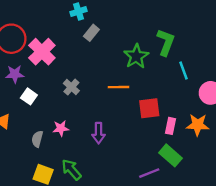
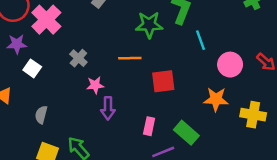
green star: (136, 56) -> (149, 25), turned 30
pink rectangle: (170, 126) -> (149, 126), moved
pink star: (61, 128) -> (95, 85), moved

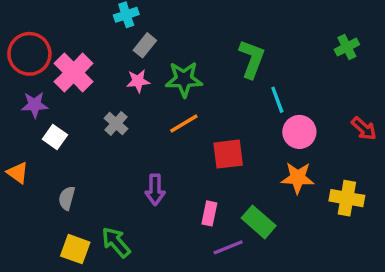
green star: (149, 25) -> (184, 79), moved
orange line: (130, 58) -> (184, 123), turned -30
pink circle: (230, 65) -> (299, 132), moved
pink star: (95, 85) -> (138, 81), moved

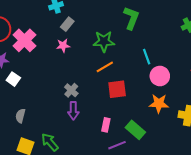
green L-shape: (252, 59) -> (131, 18), moved
green star: (184, 79) -> (104, 41), moved
gray cross: (116, 123) -> (71, 90), moved
orange line: (184, 123) -> (105, 67), moved

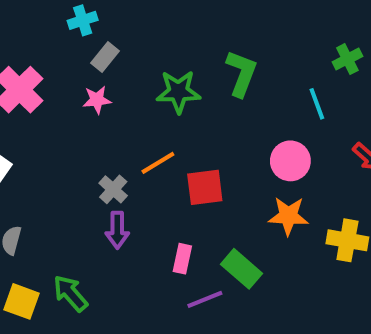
green L-shape: (131, 18) -> (241, 73), moved
cyan line: (147, 57) -> (317, 104), moved
orange line: (105, 67) -> (158, 163), moved

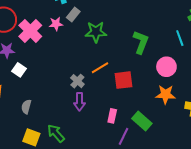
green L-shape: (241, 73) -> (141, 42), moved
green star: (178, 92) -> (96, 32), moved
pink star: (97, 100) -> (56, 24), moved
purple line: (205, 299) -> (123, 136), turned -42

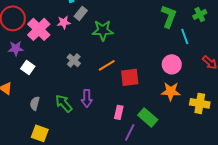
green L-shape: (141, 42) -> (169, 16), moved
gray cross: (77, 81) -> (74, 60), moved
green arrow: (56, 133) -> (64, 103), moved

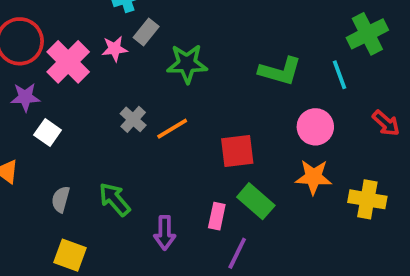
green cross: (200, 14) -> (367, 34), size x1.5
green L-shape: (169, 16) -> (280, 71), moved, turned 85
orange line: (107, 65) -> (172, 129), moved
purple arrow: (87, 98) -> (165, 233), moved
green rectangle: (148, 117) -> (256, 201), moved

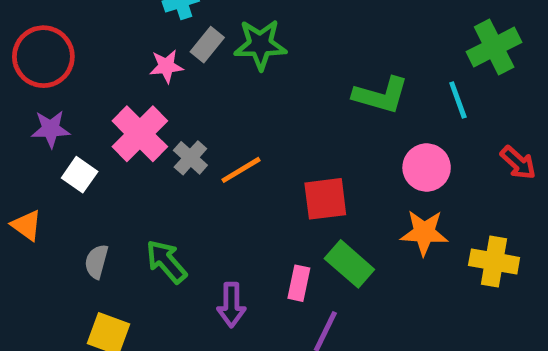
pink cross: (68, 62) -> (140, 134), moved
green star: (187, 64) -> (260, 45), moved

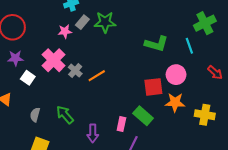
red square: (325, 199) -> (153, 87), moved

